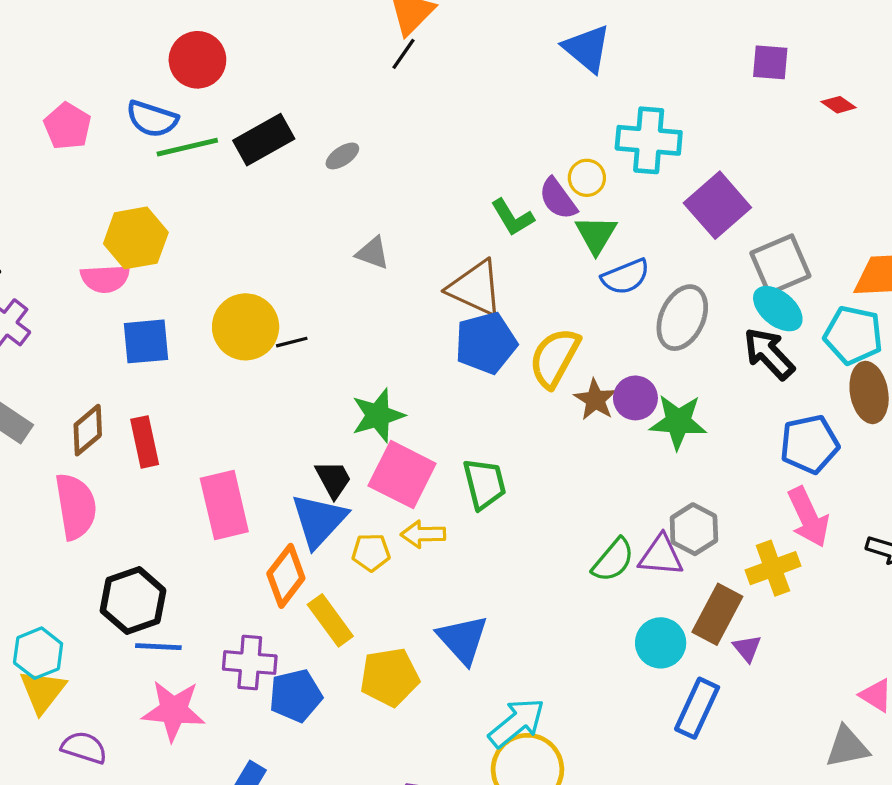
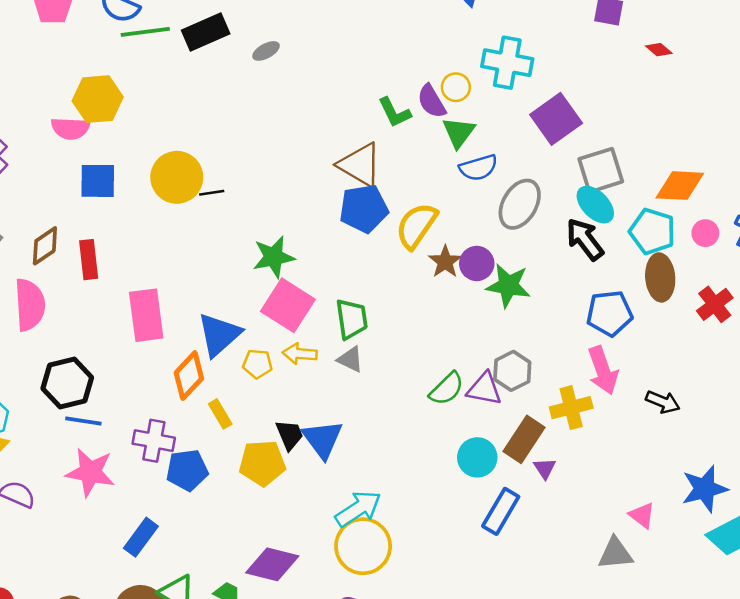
gray triangle: (373, 253) -> (350, 359), moved
black trapezoid: (333, 479) -> (289, 435), moved
yellow rectangle: (330, 620) -> (220, 414), size x0.7

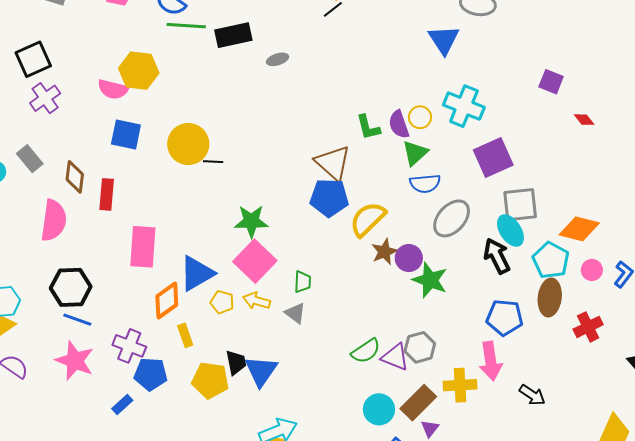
brown diamond: (45, 246) -> (75, 177), turned -60
green trapezoid: (352, 319) -> (303, 282), size x0.7
blue rectangle: (141, 537) -> (122, 404), moved, size x0.7

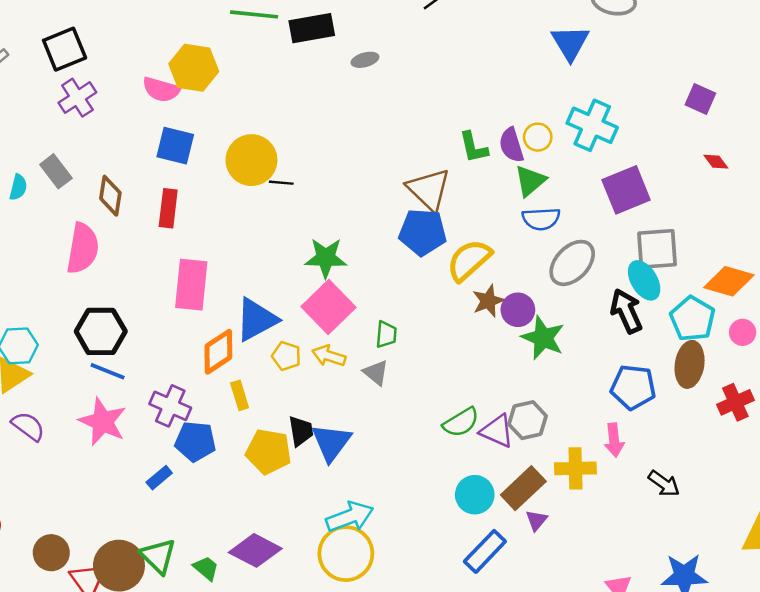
red diamond: (584, 120) -> (716, 162), moved
red rectangle: (107, 194) -> (168, 208), moved
pink arrow: (491, 361) -> (614, 440), size x0.7

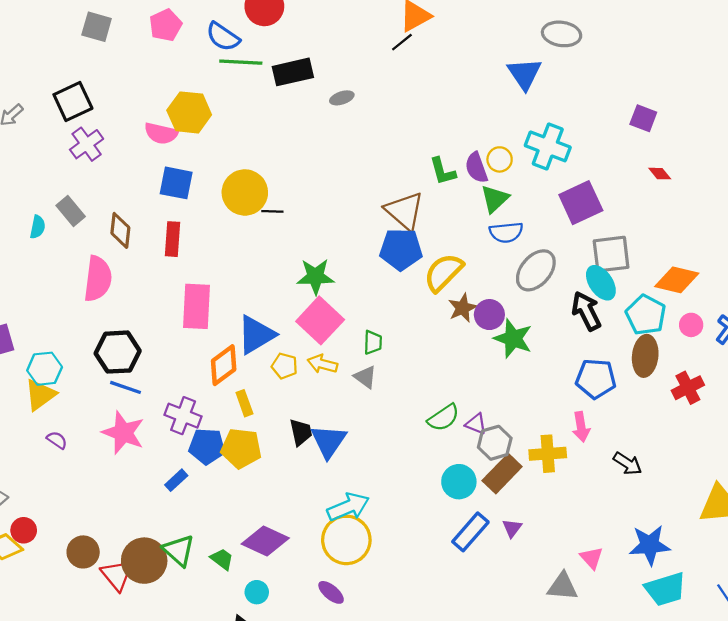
gray hexagon: (528, 420) -> (495, 443), moved
purple semicircle: (28, 426) -> (57, 440), size x0.7
purple triangle: (497, 431) -> (476, 424), size x0.7
yellow pentagon: (269, 452) -> (241, 448), moved
purple triangle: (536, 520) -> (512, 528), moved

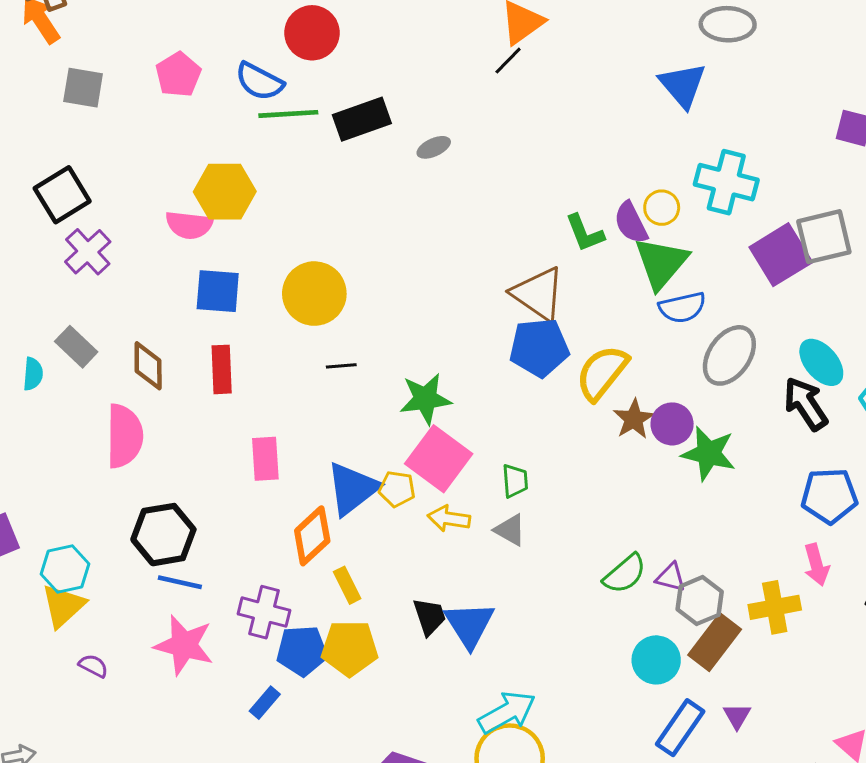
green triangle: (495, 199) -> (661, 263), size x1.4
black line: (272, 211) -> (341, 366), moved
gray square: (611, 254) -> (824, 237), moved
pink rectangle: (196, 306) -> (265, 459), size x0.7
yellow pentagon: (285, 366) -> (397, 489), moved

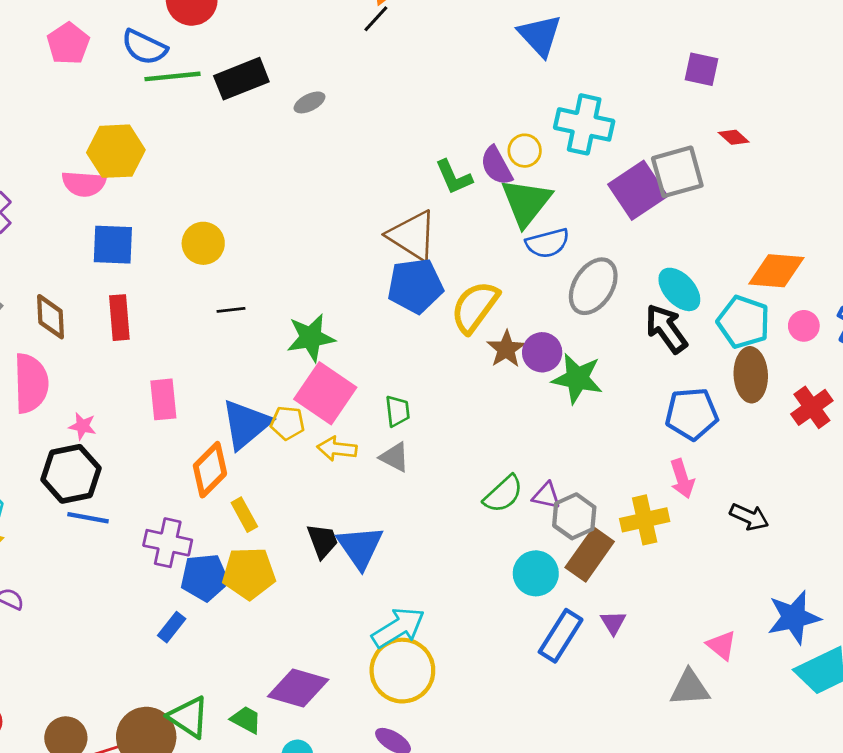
yellow circle: (314, 294) -> (203, 243), size x0.7
pink star: (184, 645) -> (82, 426), moved, size x0.5

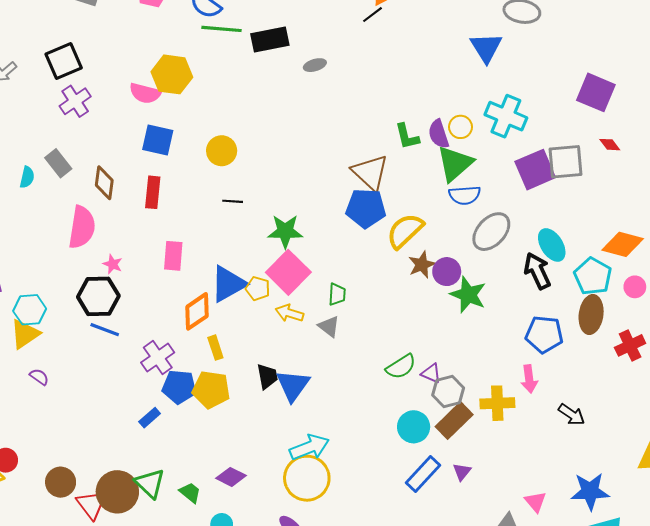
purple square: (702, 69) -> (596, 92), size x1.5
purple cross: (168, 543) -> (158, 357), turned 32
purple diamond: (298, 688) -> (231, 477), size x0.7

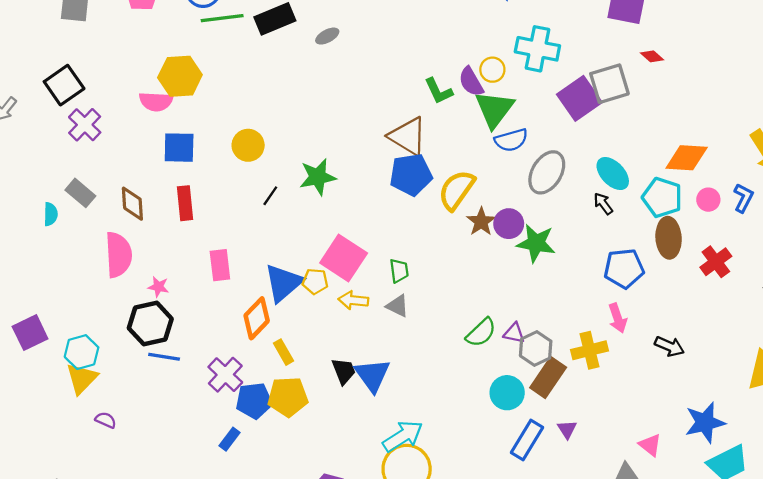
black line: (233, 201) -> (270, 196), turned -48
green star: (285, 231) -> (318, 177), moved
black arrow: (537, 271) -> (603, 204), size x0.6

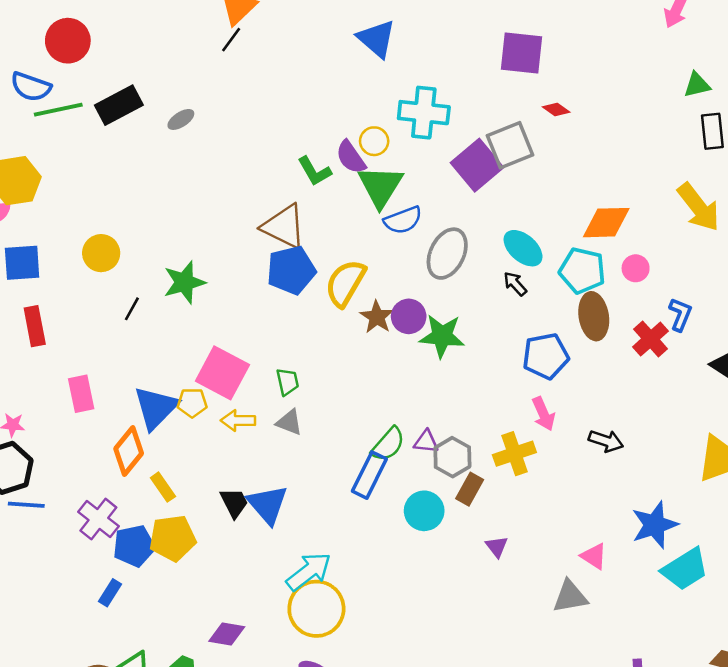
blue L-shape: (743, 198) -> (680, 314), moved
brown rectangle: (548, 378) -> (470, 489), size x0.7
blue rectangle: (527, 440) -> (369, 475), moved

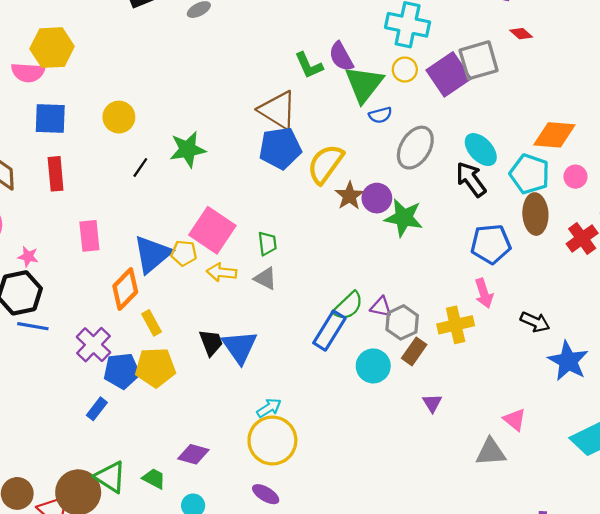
yellow circle: (374, 141) -> (405, 70), moved
blue semicircle: (403, 220) -> (380, 115), size x0.7
black arrow: (515, 284) -> (471, 179), size x1.6
blue star: (655, 525) -> (568, 361), moved, turned -30
cyan arrow: (309, 572) -> (269, 408), size x0.6

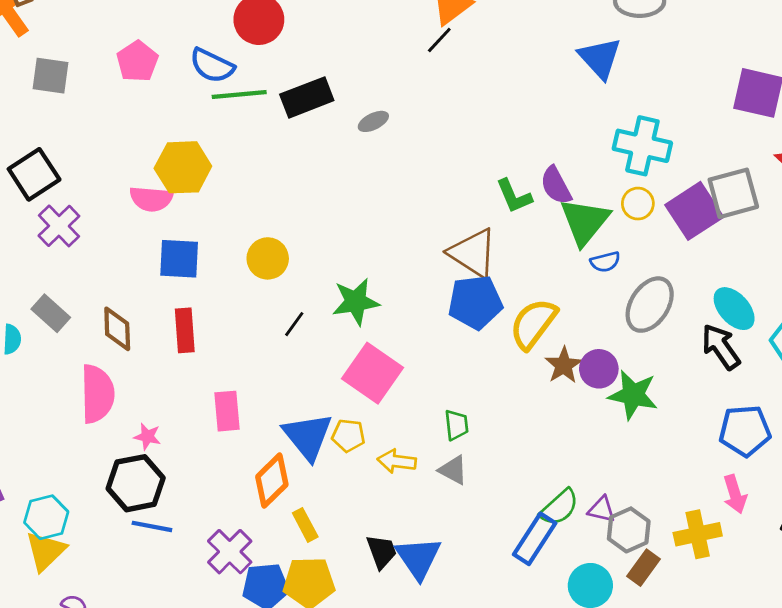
pink square: (212, 230) -> (373, 373), moved
blue triangle: (152, 254) -> (308, 436), turned -30

